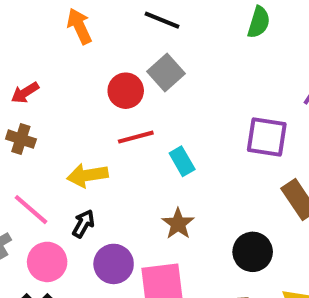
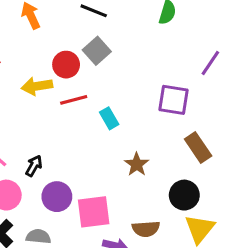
yellow arrow: (87, 175) -> (37, 86), moved
brown star: (178, 224) -> (137, 164), moved
black circle: (253, 252) -> (184, 195), moved

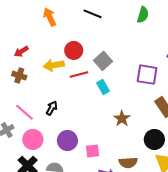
gray square: (97, 51) -> (103, 61), moved
black arrow: (34, 166) -> (52, 108), moved
pink square: (94, 212) -> (93, 151), size x0.6

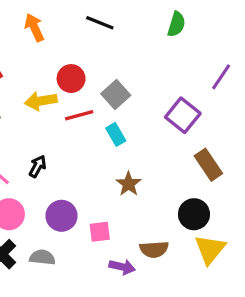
purple square: (147, 75) -> (183, 115), turned 30
brown star: (122, 119) -> (129, 184), moved

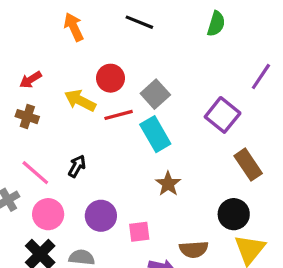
yellow arrow: (41, 101) -> (80, 101), turned 36
cyan rectangle: (116, 134) -> (155, 134), size x1.5

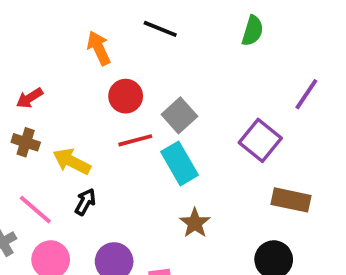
orange arrow: (74, 27) -> (99, 48), moved
yellow arrow: (80, 101) -> (72, 162), moved
brown rectangle: (248, 165) -> (291, 200), turned -44

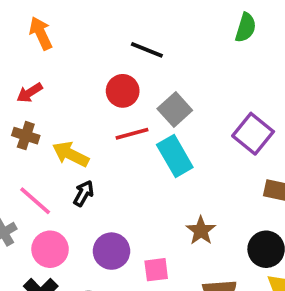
black line: (160, 29) -> (147, 50), moved
orange arrow: (99, 48) -> (41, 33), moved
brown star: (195, 223) -> (201, 231), moved

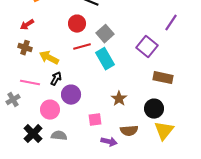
pink line: (35, 201) -> (30, 83), turned -30
pink circle: (50, 249) -> (50, 110), moved
purple circle: (111, 251) -> (71, 95), moved

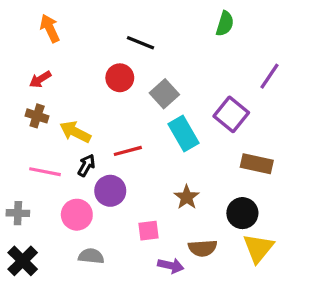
red line: (82, 47) -> (128, 151), moved
cyan rectangle: (105, 59) -> (183, 133), moved
gray cross: (13, 100) -> (18, 213), moved, turned 32
black cross: (33, 134) -> (23, 261), moved

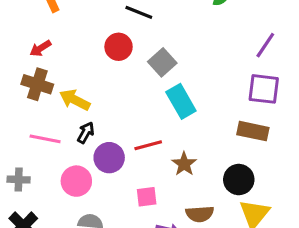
purple square: (231, 114) -> (264, 89), moved, turned -32
brown cross: (37, 116) -> (37, 84), size x1.4
red line: (128, 151) -> (148, 145), moved

